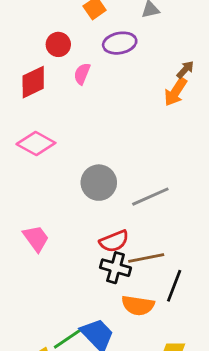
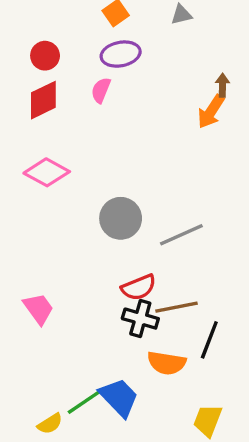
purple ellipse: (120, 43) -> (121, 54), moved
red circle: (58, 44) -> (45, 56), moved
brown arrow: (185, 70) -> (222, 85), turned -42
pink trapezoid: (36, 238) -> (38, 309), moved

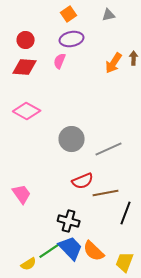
red diamond: (43, 100) -> (25, 67), turned 30
orange arrow: (211, 112) -> (114, 63), moved
black cross: (140, 319) -> (69, 221), moved
orange semicircle: (167, 363) -> (94, 251), moved, turned 35

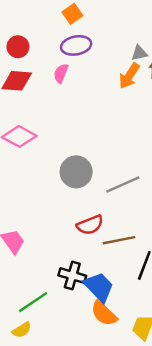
gray triangle: (109, 15) -> (139, 53), moved
blue trapezoid: (71, 248) -> (99, 287), moved
green line: (51, 250) -> (33, 302), moved

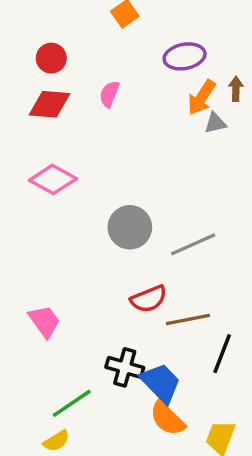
purple ellipse: (76, 45) -> (185, 56), moved
gray triangle: (139, 53) -> (215, 123), moved

